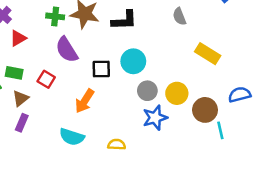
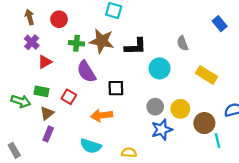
cyan circle: (133, 61) -> (160, 68), moved
orange arrow: (85, 101) -> (102, 115), turned 50

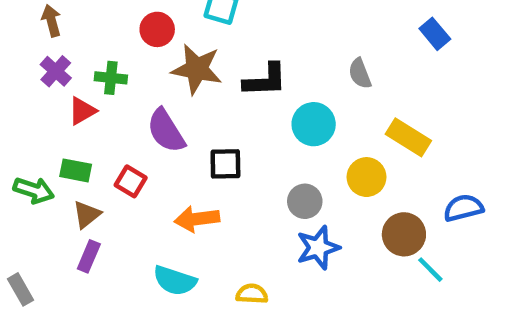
red circle: (59, 19) -> (157, 29), moved
green cross: (76, 43) -> (111, 78), moved
yellow circle: (180, 109) -> (366, 177), moved
cyan line: (217, 141) -> (430, 270), turned -32

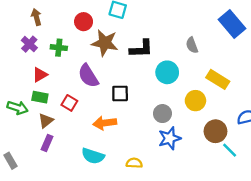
brown arrow: (51, 21) -> (36, 17), moved
blue rectangle: (435, 34) -> (232, 24), size x1.6
red triangle: (82, 111) -> (40, 75), moved

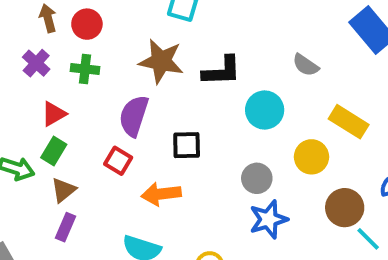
red circle: (84, 22) -> (87, 24), moved
gray semicircle: (192, 45) -> (306, 65), turned -35
purple semicircle: (88, 76) -> (134, 116), turned 50
green rectangle: (40, 97) -> (54, 151), turned -70
red square: (69, 103) -> (118, 161), moved

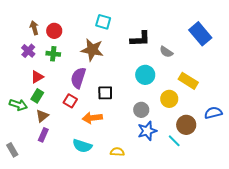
black L-shape: (222, 71) -> (140, 39), moved
cyan line: (368, 239) -> (174, 141), moved

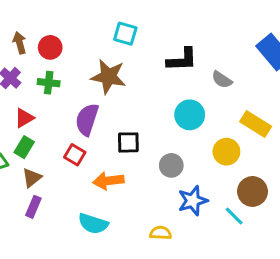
gray circle: (141, 110) -> (171, 165), moved
yellow semicircle: (117, 152) -> (161, 233), moved

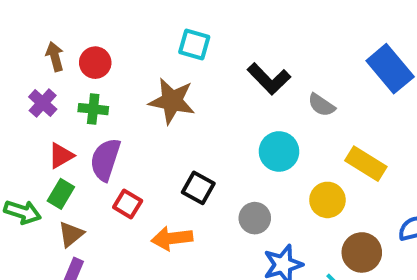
black L-shape: (182, 60) -> (269, 79), turned 48
purple semicircle: (87, 119) -> (105, 160), moved
black square: (128, 142) -> (198, 188), turned 30

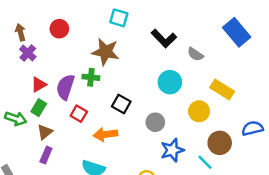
brown arrow: (55, 57) -> (20, 32), moved
green cross: (93, 109) -> (91, 77), moved

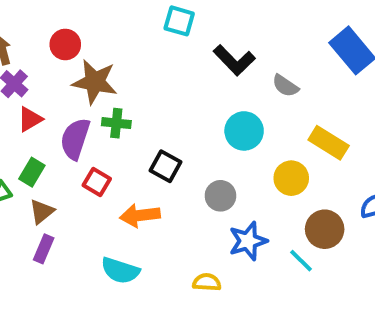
cyan square: (119, 18) -> (179, 21), moved
brown star: (105, 52) -> (95, 82), moved
red triangle: (39, 85) -> (30, 119), moved

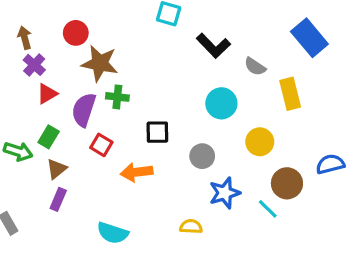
yellow rectangle: (329, 143) -> (290, 94), moved, turned 44
black square: (165, 166) -> (157, 132), turned -30
cyan semicircle: (120, 270) -> (113, 233), moved

